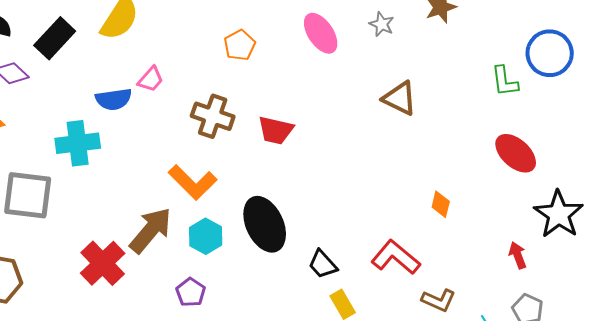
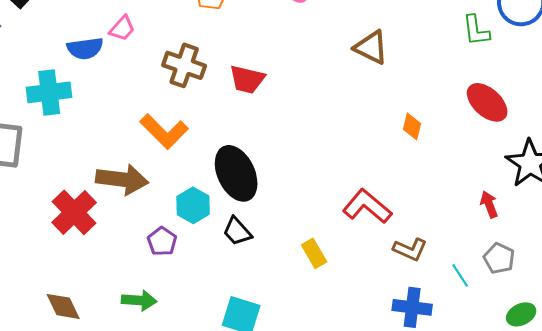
orange diamond: (441, 204) -> (412, 126), moved
brown arrow: (151, 230) -> (122, 179), turned 57
cyan hexagon: (206, 236) -> (193, 205), moved
black trapezoid: (323, 264) -> (237, 231), moved

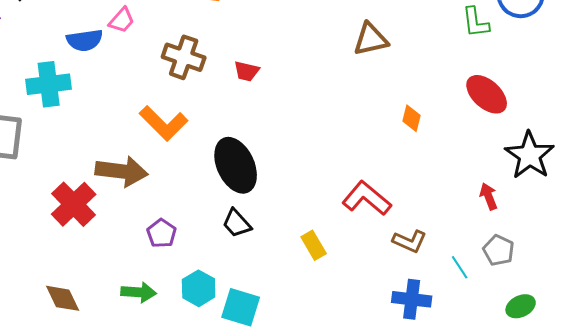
brown triangle: (371, 47) -> (371, 39), turned -39
red trapezoid: (247, 79) -> (247, 71), size x0.7
cyan hexagon: (193, 205) -> (199, 288), moved

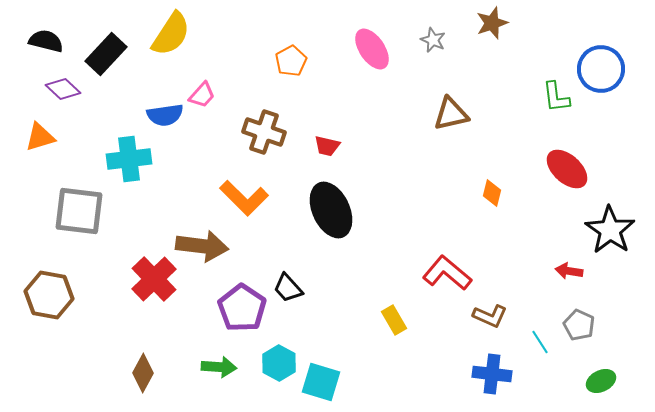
black ellipse: (236, 165) -> (331, 210), moved
red arrow: (489, 196) -> (569, 271), turned -60
black trapezoid: (237, 223) -> (288, 288), moved
purple pentagon: (162, 233) -> (242, 308), size x1.6
brown diamond: (63, 298) -> (143, 373), turned 54

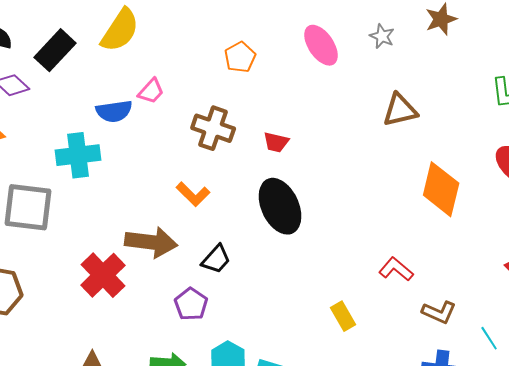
orange diamond: (492, 193) -> (441, 189), size x2.0
orange L-shape: (244, 198) -> (193, 194), size x0.7
red L-shape: (447, 273) -> (396, 269), size x0.7
black trapezoid: (288, 288) -> (216, 259), moved, turned -96
purple pentagon: (242, 308) -> (191, 304), size x0.7

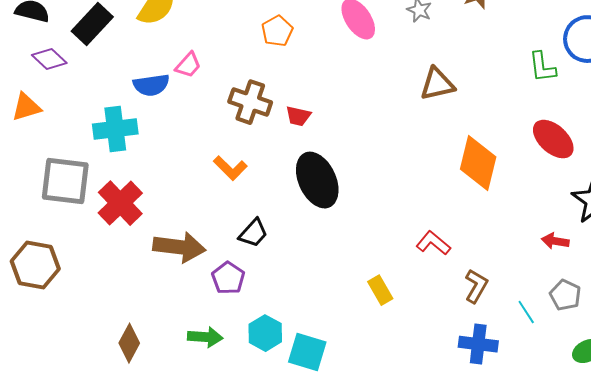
red trapezoid: (276, 142) -> (298, 116), moved
brown arrow: (151, 242) -> (179, 247), moved
red cross: (103, 275) -> (120, 203), moved
brown L-shape: (439, 312) -> (476, 286), turned -84

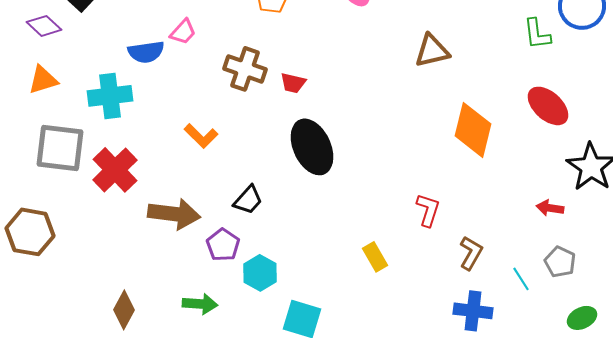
orange triangle: (26, 107) -> (43, 80), moved
orange L-shape: (230, 168) -> (201, 136), moved
red L-shape: (433, 243) -> (428, 210), turned 68
cyan hexagon: (265, 333) -> (260, 273), moved

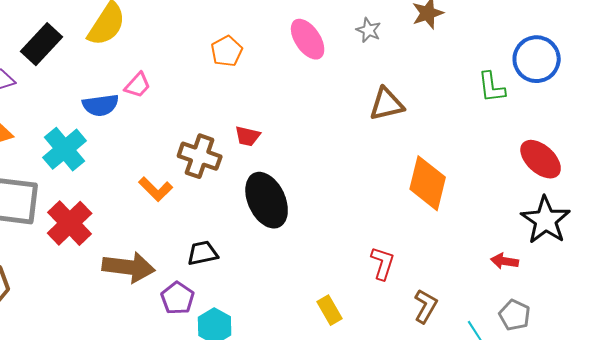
brown cross: (245, 69) -> (200, 156), moved
cyan cross: (110, 96) -> (65, 149), turned -33
red ellipse: (548, 106) -> (541, 159), moved
black trapezoid: (248, 200) -> (203, 253), turned -144

